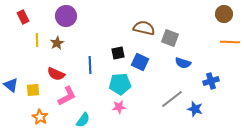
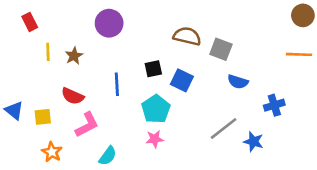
brown circle: (224, 14) -> (303, 15), moved
purple circle: (66, 16) -> (109, 23), moved
cyan pentagon: (120, 84) -> (156, 109), turned -30

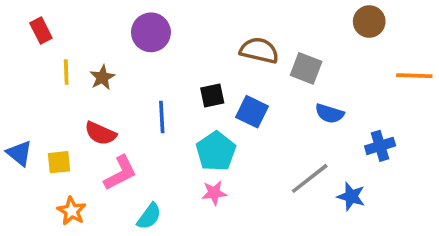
brown circle: (303, 15) -> (369, 22), moved

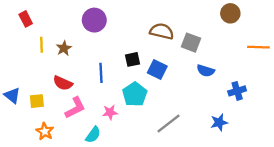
gray line: (310, 178) -> (168, 124), moved
pink star: (214, 193) -> (110, 112), moved
blue star: (351, 196) -> (219, 122), turned -30

